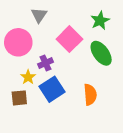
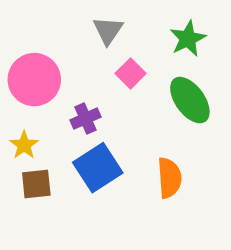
gray triangle: (39, 15) -> (108, 30), moved
pink square: (69, 39) -> (131, 73), size x0.6
yellow star: (28, 77) -> (24, 145), moved

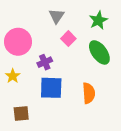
blue square: (98, 168) -> (51, 88), turned 35
brown square: (36, 184) -> (21, 113), moved

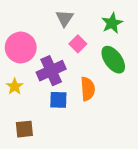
purple cross: (45, 62) -> (51, 71), size x1.6
blue square: (51, 88) -> (58, 100), size x0.7
orange semicircle: (89, 93) -> (88, 89), moved

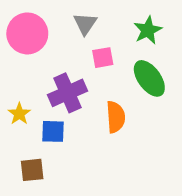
pink square: (78, 44) -> (103, 58), turned 35
pink circle: (21, 47) -> (27, 33), moved
blue square: (58, 100) -> (53, 131), moved

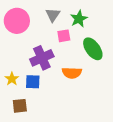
green star: (148, 30) -> (79, 19), moved
yellow star: (19, 114) -> (12, 79), moved
orange semicircle: (116, 117) -> (72, 73), turned 96

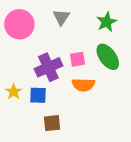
green star: (79, 19) -> (107, 22), moved
pink square: (64, 36) -> (78, 59), moved
brown square: (20, 106) -> (52, 123), moved

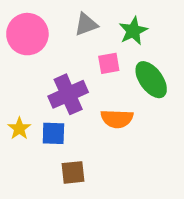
gray triangle: (61, 17) -> (86, 24), turned 36
green star: (107, 22) -> (133, 31), moved
pink square: (78, 59) -> (109, 63), moved

